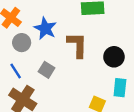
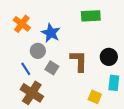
gray circle: (22, 43) -> (38, 51), moved
brown L-shape: (77, 45) -> (79, 61), moved

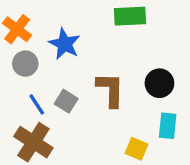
gray circle: (38, 51) -> (25, 64), moved
blue line: (26, 69) -> (37, 104), moved

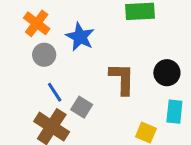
gray square: (66, 101) -> (82, 107), moved

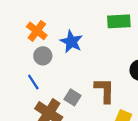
brown L-shape: (122, 79) -> (105, 90), moved
blue line: (55, 92) -> (33, 82), moved

